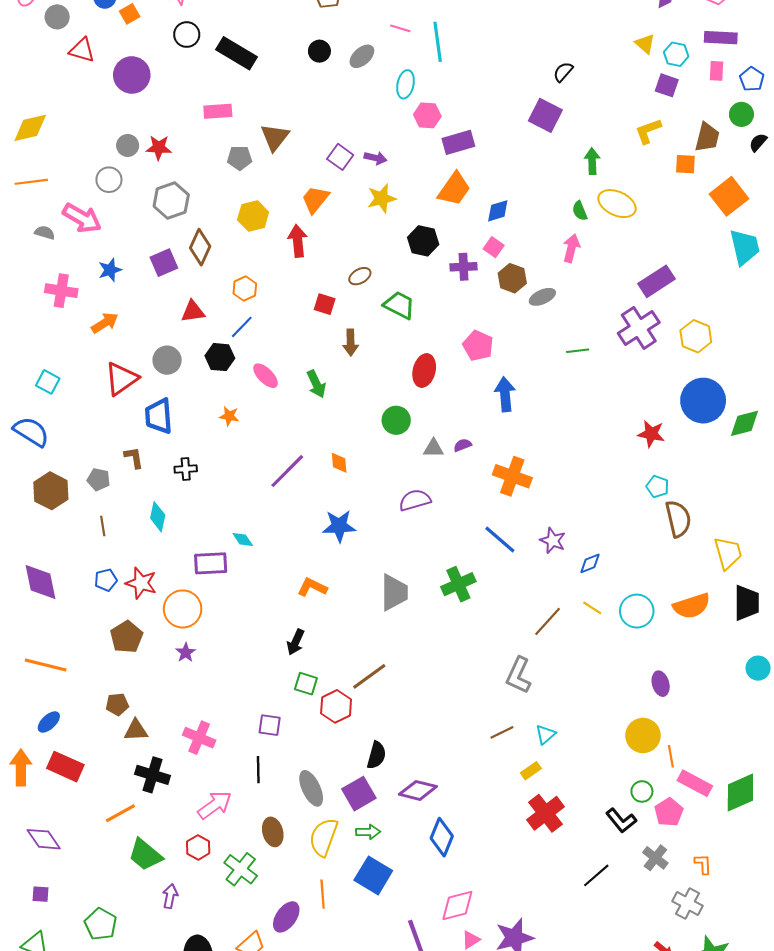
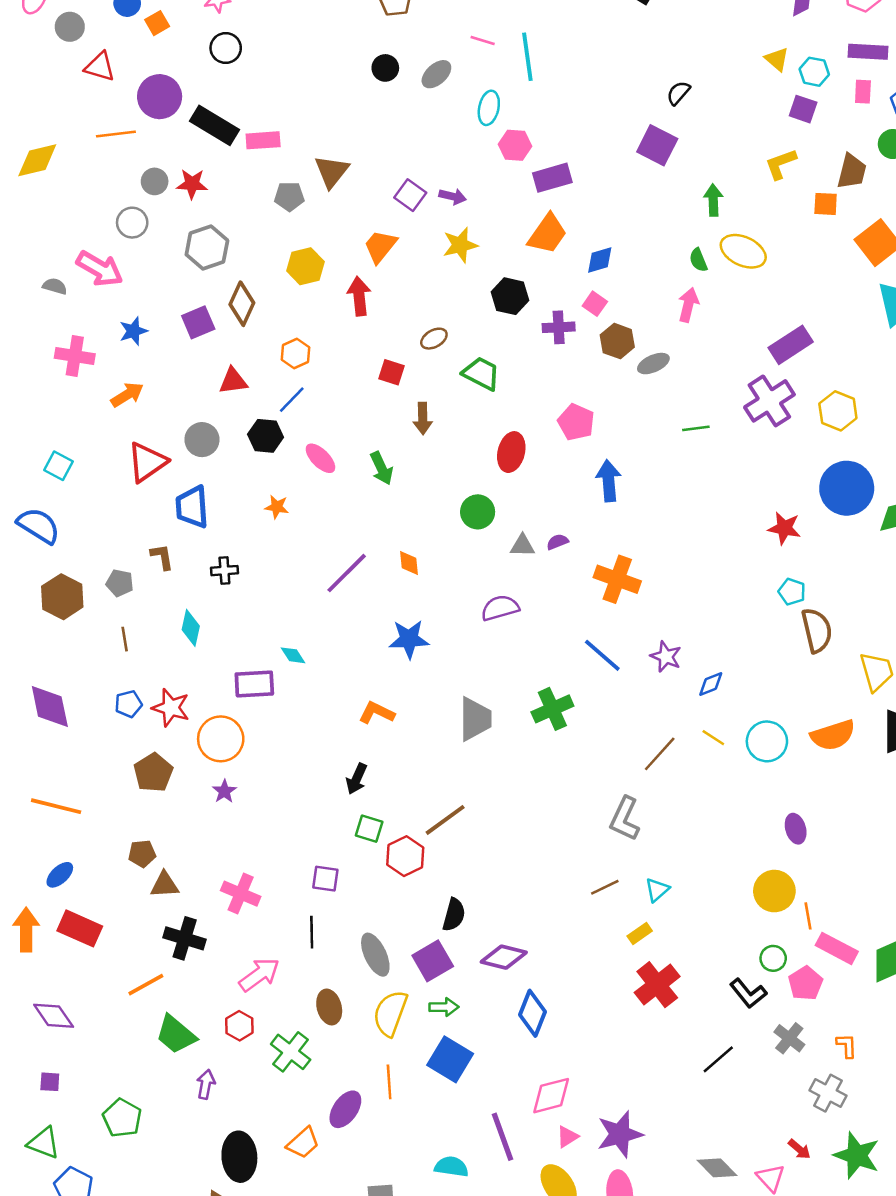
black rectangle: (236, 53) -> (214, 125), moved
orange line: (31, 182) -> (116, 134), moved

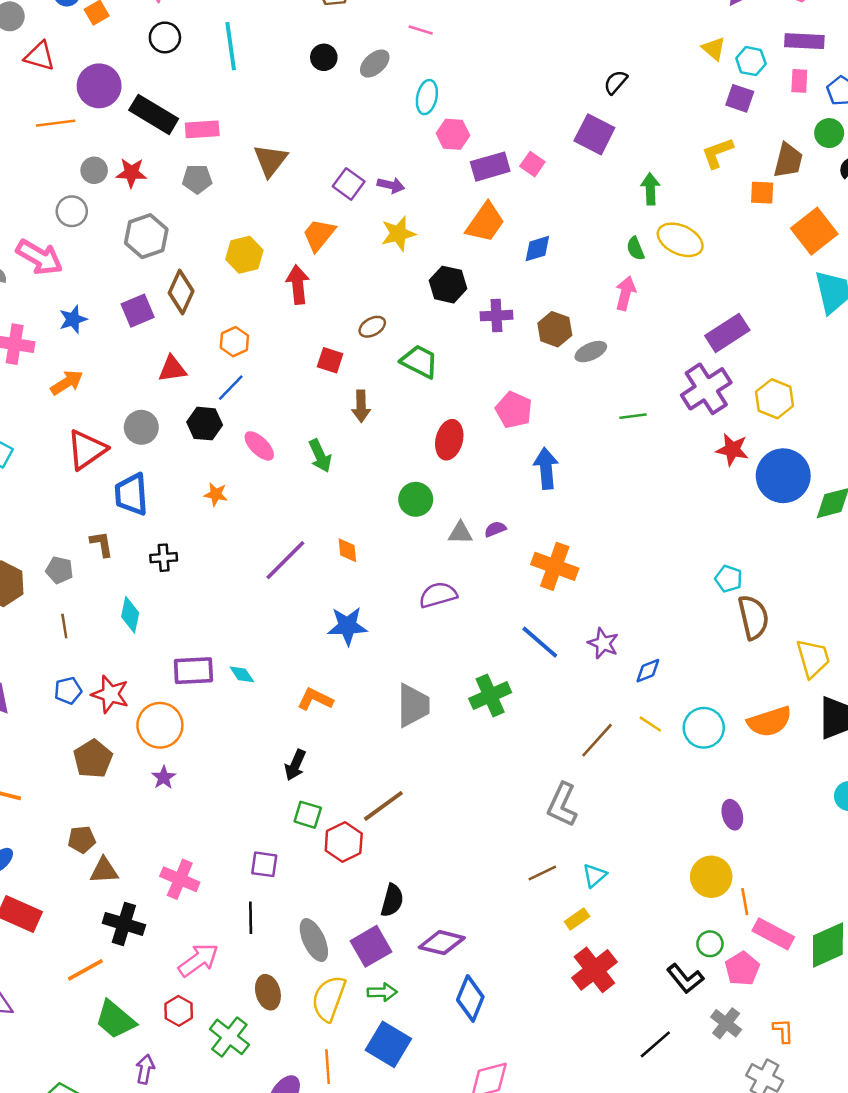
cyan line: (527, 57) -> (231, 46), moved
gray pentagon: (289, 196) -> (197, 179), moved
pink square: (595, 304) -> (532, 164), moved
red star: (784, 528) -> (732, 450), moved
cyan diamond: (293, 655) -> (242, 674), moved

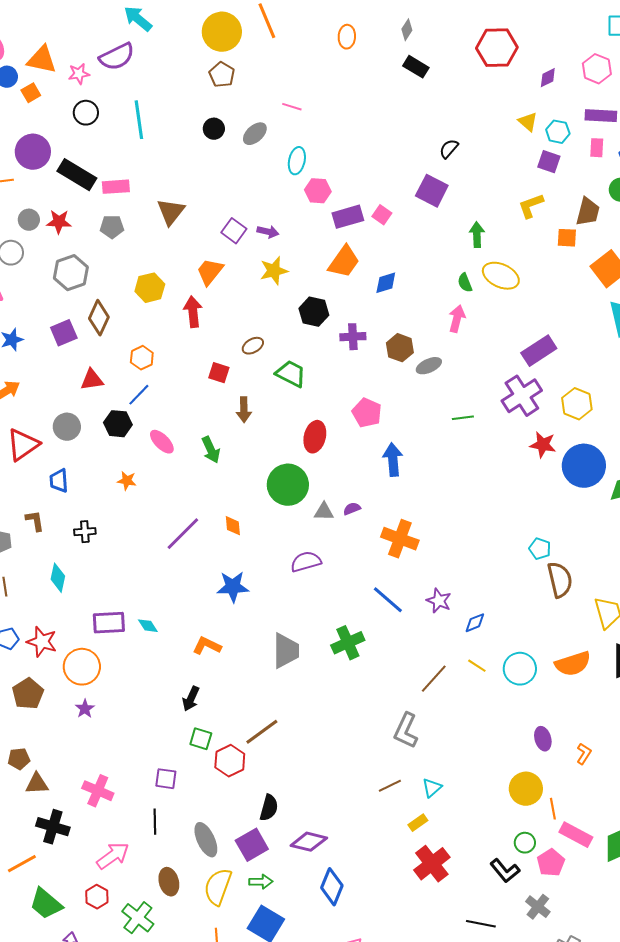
blue trapezoid: (131, 494) -> (59, 481), size x0.7
green circle: (416, 499) -> (288, 485), size x1.5
orange L-shape: (783, 1031) -> (584, 754), moved, turned 35
black line: (655, 1044) -> (481, 924), turned 52

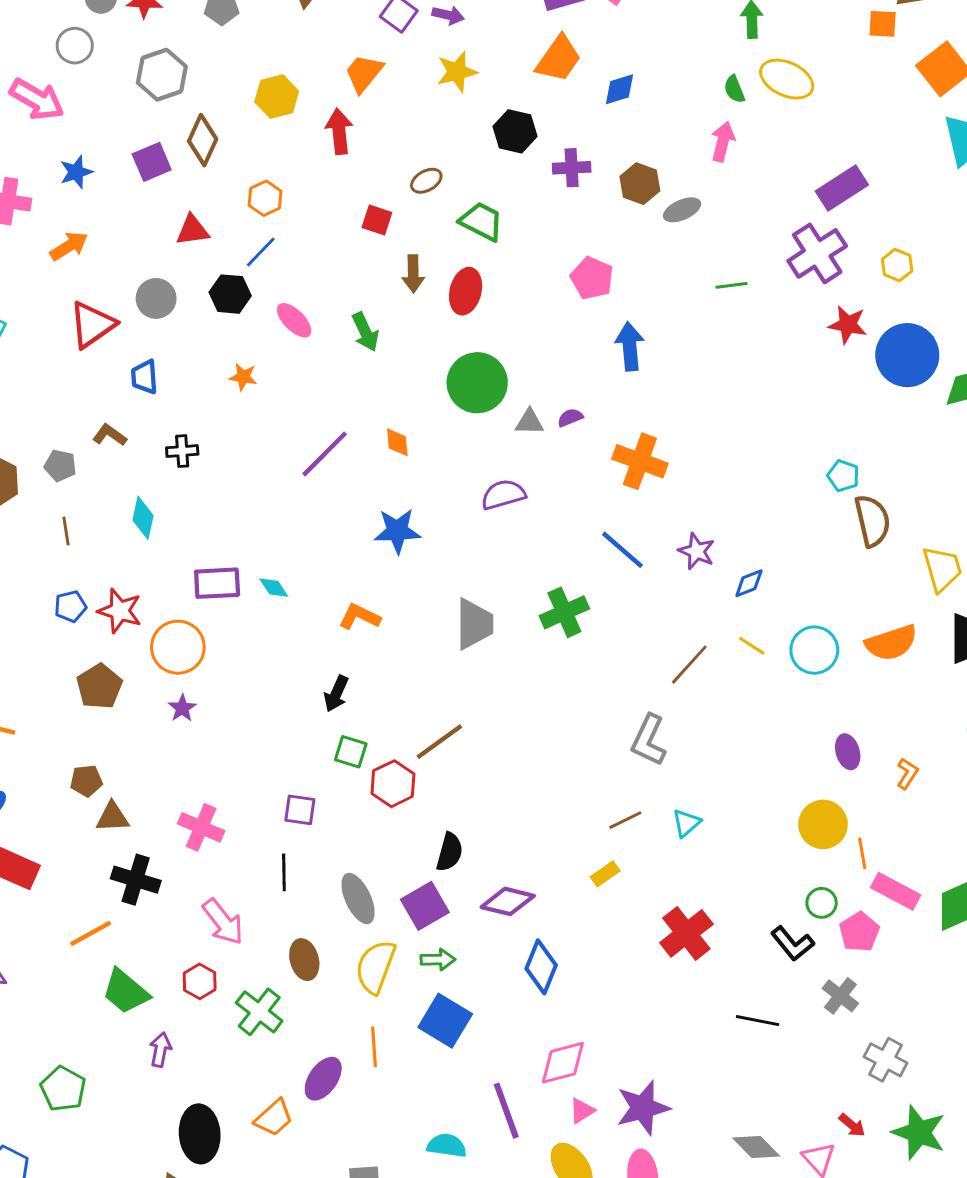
yellow hexagon: (577, 404) -> (897, 265), size x0.7
red ellipse: (315, 437) -> (466, 291), moved
brown L-shape: (35, 521) -> (110, 435), turned -45
yellow rectangle: (418, 823) -> (605, 874), moved
pink arrow: (113, 856) -> (223, 922), turned 88

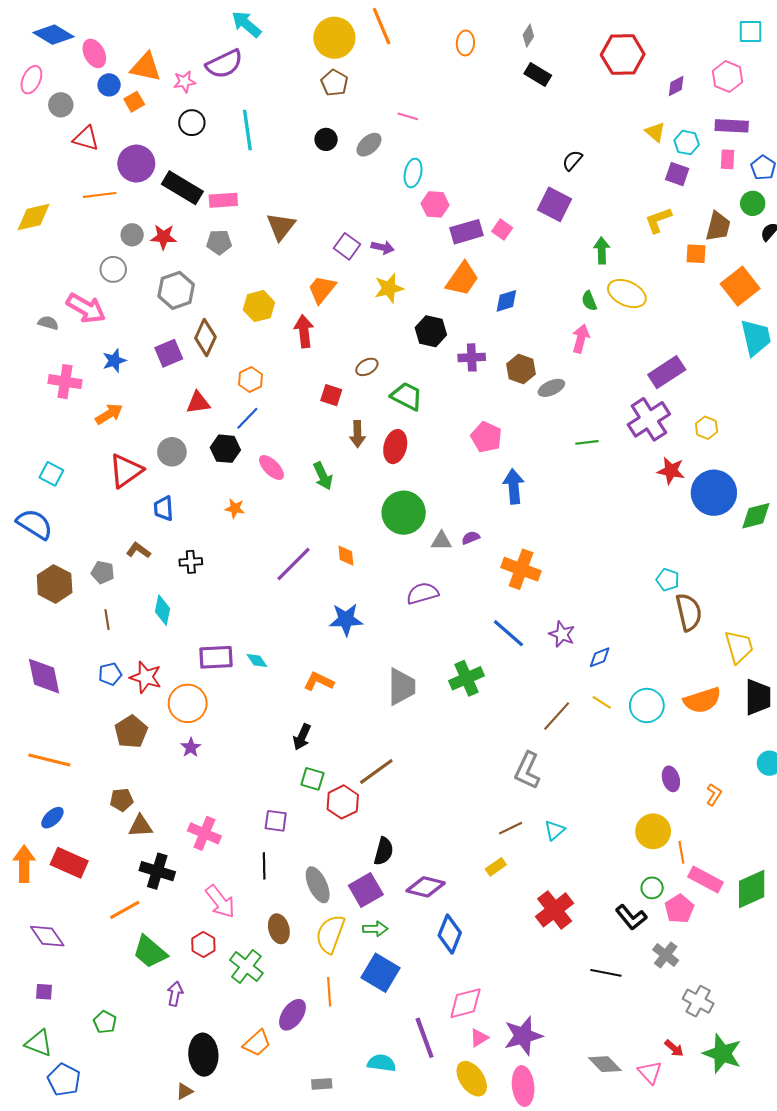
green pentagon: (63, 1089) -> (105, 1022), size x0.7

